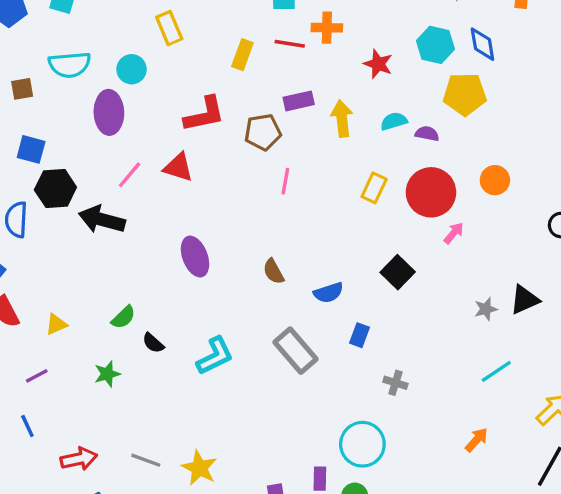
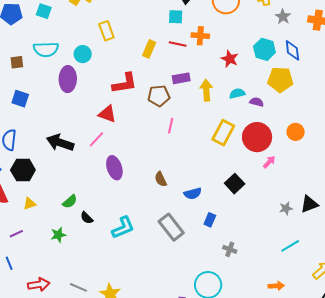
pink line: (130, 175) -> (96, 139), moved
black hexagon: (55, 188) -> (23, 170), moved
yellow rectangle: (374, 188) -> (223, 133), size x1.4
orange arrow: (477, 440) -> (276, 286), turned 42

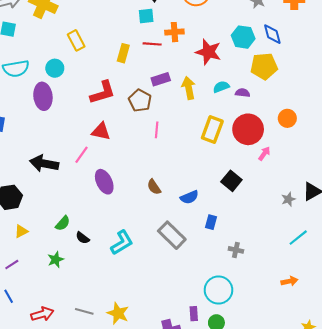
red star: (230, 59) -> (208, 52), size x1.4
brown pentagon: (159, 96) -> (140, 101), turned -30
red triangle: (107, 114) -> (101, 131), moved

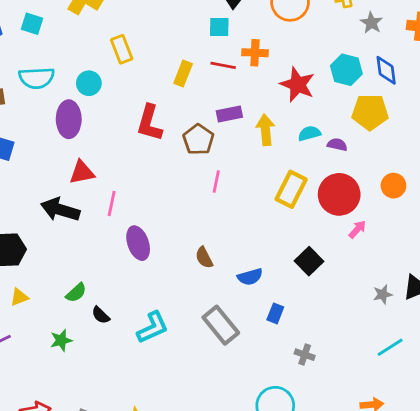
red L-shape: (103, 92) -> (149, 123), turned 116
red triangle: (101, 131) -> (82, 172), moved, turned -30
pink line: (81, 155) -> (112, 204), turned -30

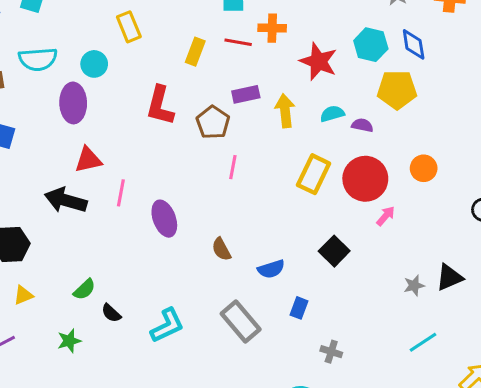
purple ellipse: (138, 243) -> (164, 219), moved

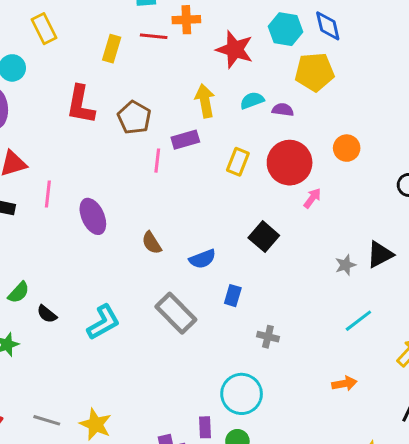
purple rectangle: (246, 94) -> (185, 140), moved
yellow rectangle: (314, 174) -> (238, 162), size x0.7

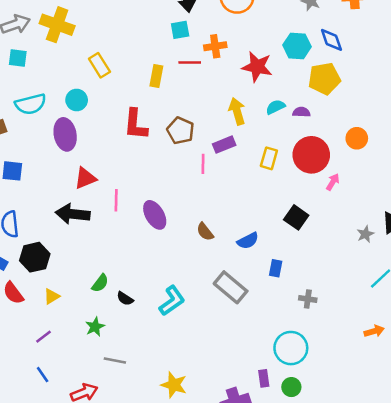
gray line: (47, 420) -> (115, 360), moved

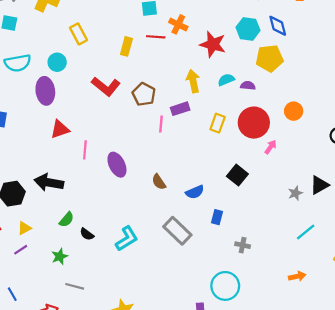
orange cross: (215, 46) -> (178, 24), turned 30
red L-shape: (136, 124) -> (106, 86), turned -60
black arrow: (73, 214) -> (49, 182), moved
purple line: (43, 337) -> (21, 250), moved

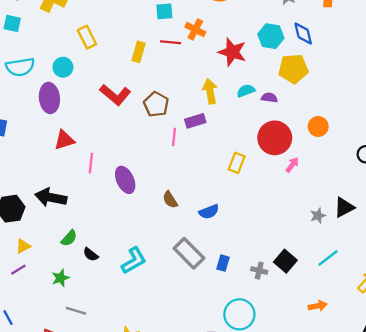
yellow rectangle: (218, 123) -> (237, 163), moved
black square: (237, 175) -> (285, 261), moved
blue rectangle: (217, 217) -> (223, 263), moved

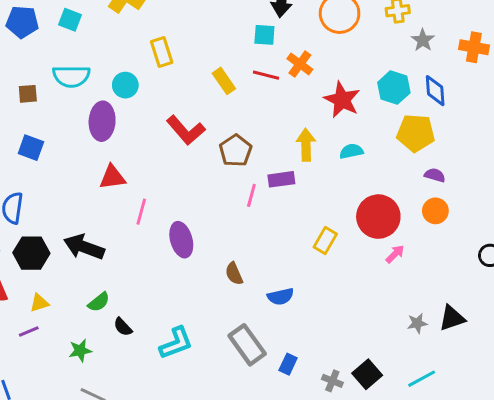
yellow rectangle: (139, 52) -> (224, 81), turned -60
purple semicircle: (269, 98) -> (435, 175), moved

